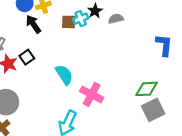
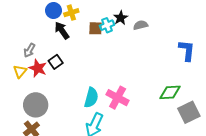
cyan semicircle: (64, 75) -> (91, 98), moved, turned 48
gray square: (153, 110) -> (189, 112), moved

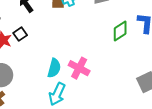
green diamond: (170, 92) -> (120, 31), moved, turned -30

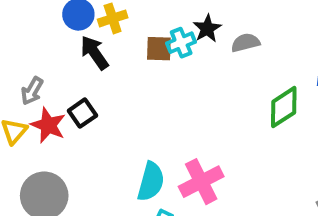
pink cross: (79, 68) -> (201, 182), turned 35

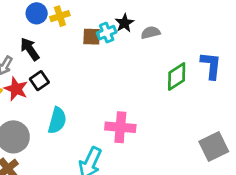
black arrow: (94, 53) -> (30, 49), moved
cyan semicircle: (151, 182) -> (57, 120), moved
pink cross: (201, 182) -> (120, 127), turned 32

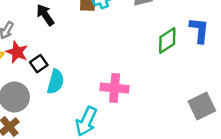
black arrow: (30, 49) -> (45, 15), moved
black square: (39, 81) -> (39, 64), moved

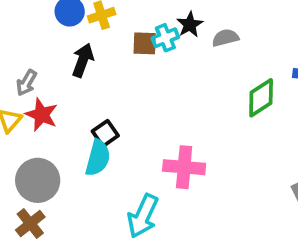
black arrow: (45, 15) -> (83, 60), turned 55
black square: (39, 64) -> (105, 133), moved

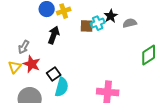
black square: (105, 133) -> (54, 74), moved

